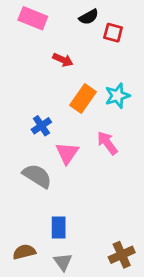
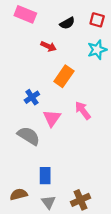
black semicircle: (89, 17) -> (67, 23), moved
red square: (113, 33) -> (97, 20), moved
cyan star: (117, 96) -> (97, 50), moved
brown cross: (122, 255) -> (81, 200), moved

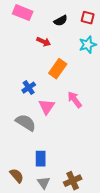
brown semicircle: (19, 194) -> (17, 176), turned 63

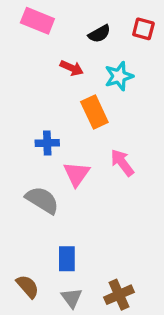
cyan star: (88, 45) -> (119, 76), moved
orange rectangle: (58, 69) -> (94, 112), turned -60
blue cross: (29, 88) -> (47, 143), turned 32

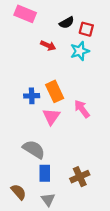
red square: (143, 29) -> (86, 29), moved
orange rectangle: (94, 112) -> (55, 91), moved
gray semicircle: (42, 200) -> (34, 149), moved
brown cross: (119, 295) -> (80, 177), moved

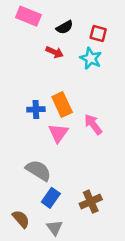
black semicircle: (67, 23) -> (65, 27), moved
cyan star: (80, 51) -> (91, 58), turned -30
blue rectangle: (45, 173) -> (51, 198), turned 35

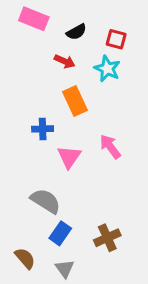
orange rectangle: (62, 104) -> (75, 101), moved

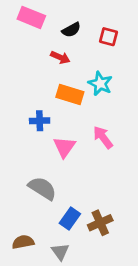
cyan star: (107, 69) -> (100, 84), moved
orange rectangle: (75, 101) -> (70, 95), turned -48
blue rectangle: (60, 233) -> (70, 219), moved
brown semicircle: (25, 258) -> (23, 242), turned -60

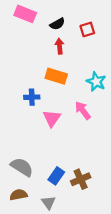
red square: (108, 37) -> (87, 29), turned -32
red arrow: (60, 57) -> (60, 46), moved, turned -120
cyan star: (100, 84) -> (96, 82), moved
gray semicircle: (42, 188) -> (22, 167), moved

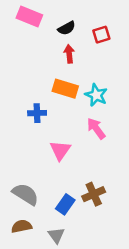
cyan star: (96, 82) -> (96, 95), moved
pink triangle: (52, 118) -> (60, 150), moved
brown cross: (81, 179) -> (94, 194), moved

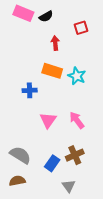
black semicircle: (67, 28) -> (46, 16), moved
pink arrow: (96, 129) -> (77, 120), moved
gray triangle: (56, 235) -> (69, 186), moved

